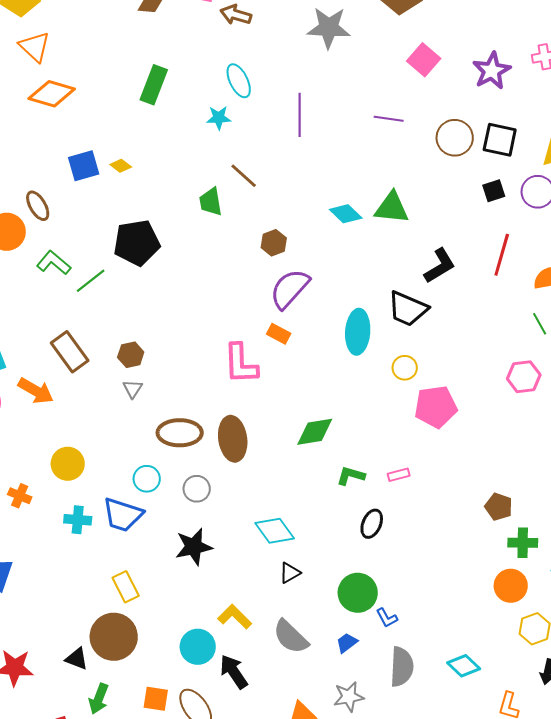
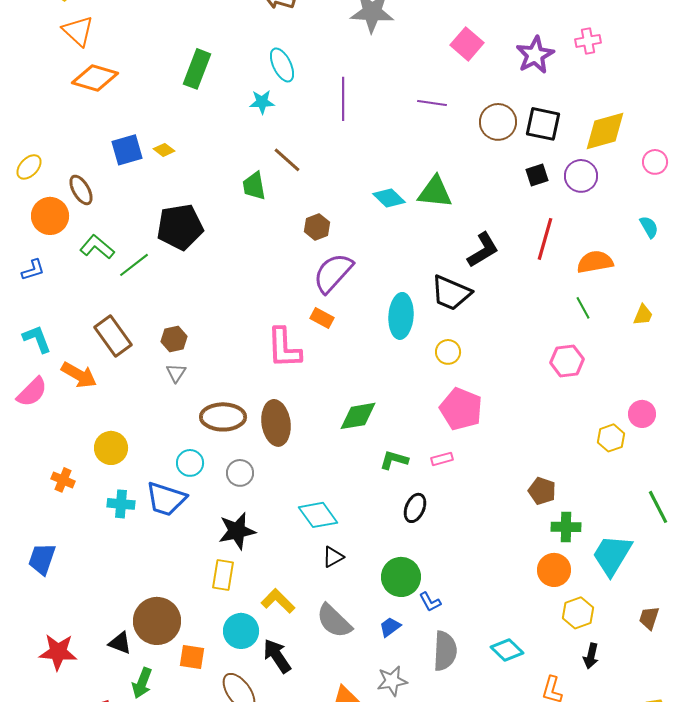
pink pentagon: (436, 407) -> (461, 409), moved, turned 30
yellow rectangle: (126, 587) -> (223, 575), moved, turned 36
orange square: (156, 699) -> (192, 657), moved

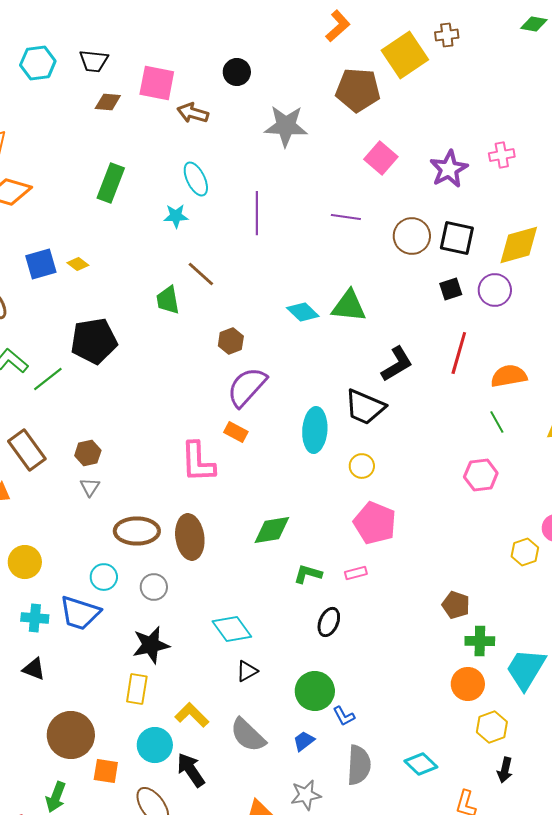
black triangle: (120, 643) -> (34, 669), moved

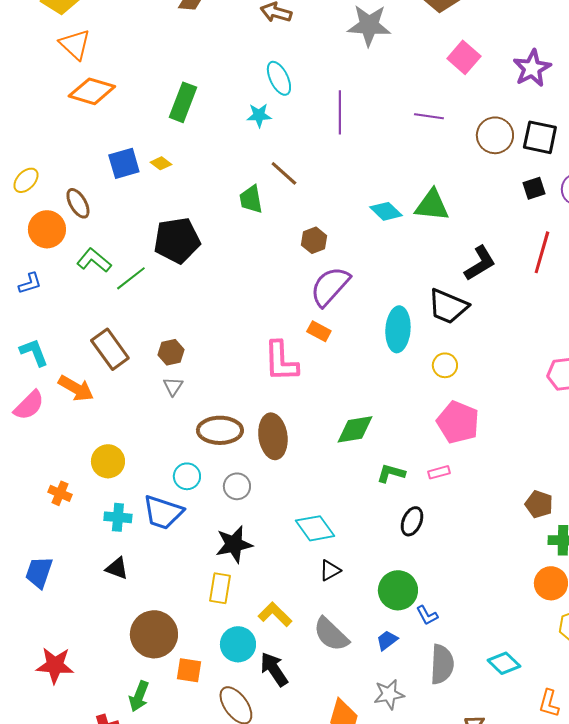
green rectangle: (111, 183) -> (183, 102), moved

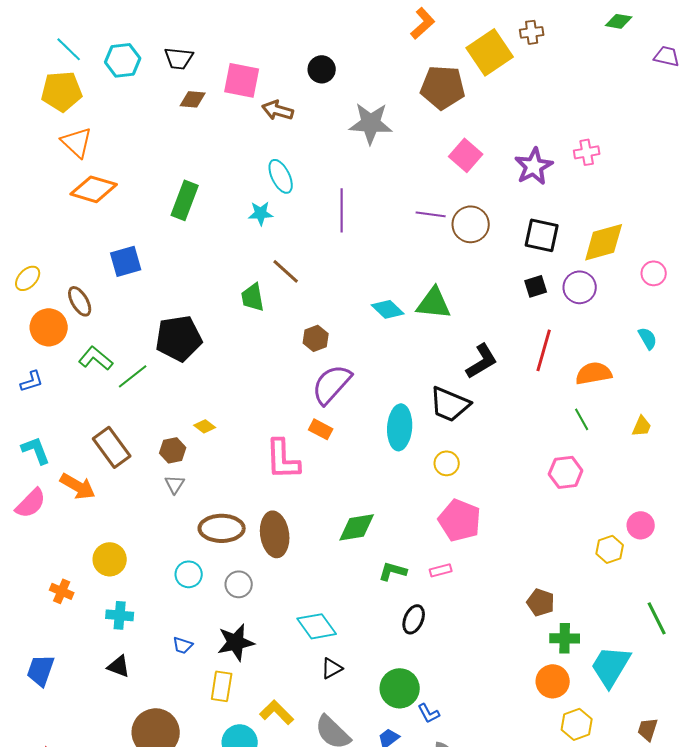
brown circle: (495, 135) -> (471, 224), moved
yellow diamond: (161, 163) -> (205, 426), moved
blue trapezoid: (163, 512) -> (183, 645), moved, size x0.5

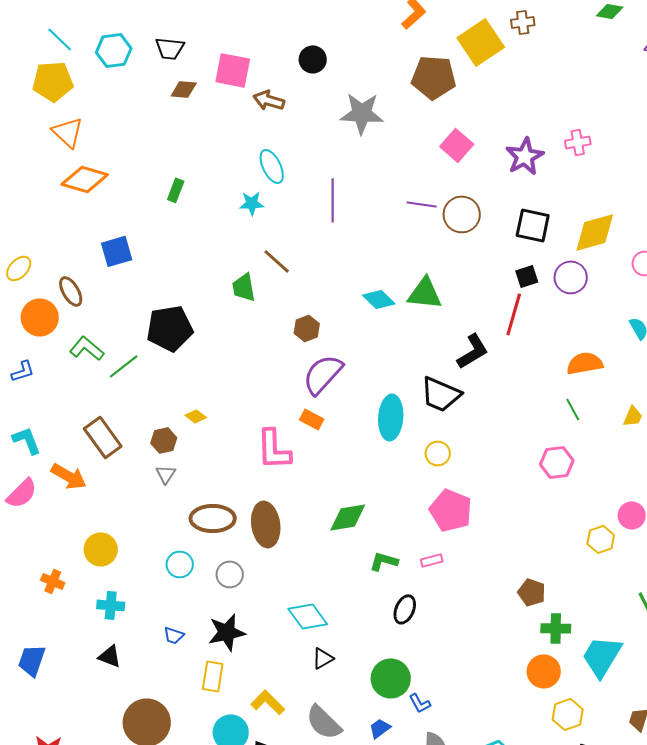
green rectangle: (185, 200) -> (176, 190), size x0.6
red line: (544, 350) -> (514, 314), moved

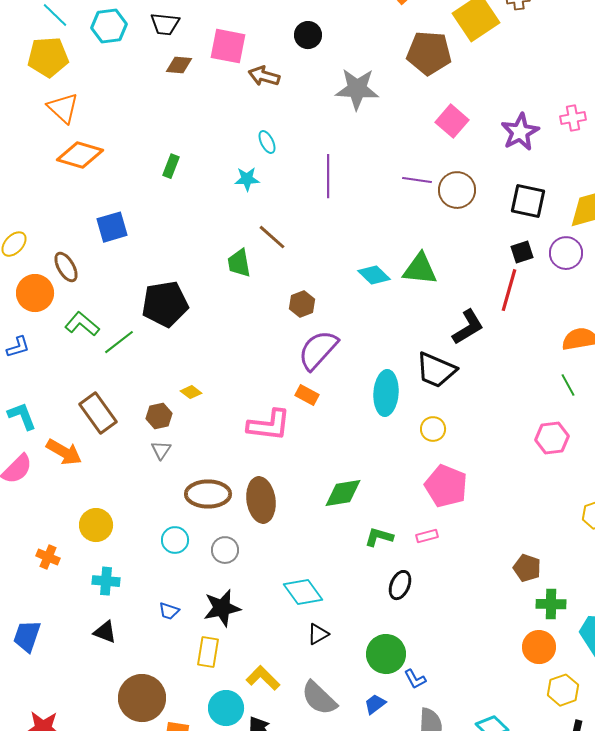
cyan ellipse: (272, 166) -> (267, 142), size x0.7
pink L-shape: (274, 449) -> (269, 425), turned -81

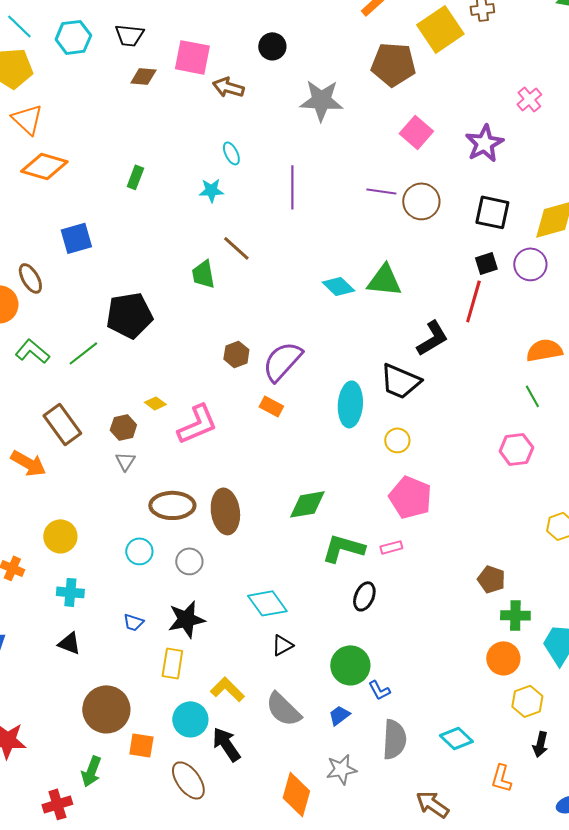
pink cross: (573, 118) -> (529, 99), moved, turned -30
brown hexagon: (302, 304) -> (236, 354), moved
green L-shape: (82, 324) -> (32, 351), moved
pink L-shape: (269, 425) -> (197, 424), moved, turned -30
green L-shape: (379, 537) -> (343, 548), size x1.5

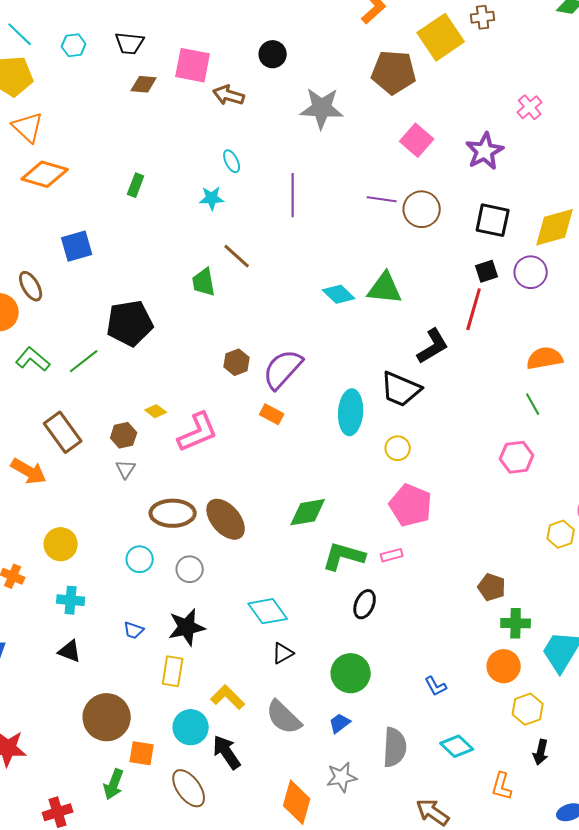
cyan hexagon: (73, 37) -> (74, 45), size x0.7
brown ellipse: (225, 511) -> (226, 519), turned -33
blue L-shape: (379, 690) -> (436, 686), moved
green arrow: (91, 771) -> (114, 784), moved

